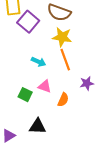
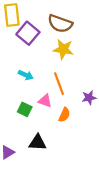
orange line: (65, 60) -> (59, 84), moved
cyan arrow: (39, 62) -> (26, 75), moved

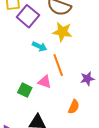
cyan arrow: (26, 75) -> (39, 46), moved
orange semicircle: (64, 115) -> (74, 107), moved

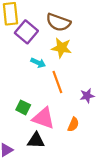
pink triangle: (45, 82) -> (43, 118), moved, size x1.6

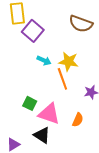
brown semicircle: (58, 22) -> (81, 24), moved
yellow star: (62, 48) -> (69, 62), moved
black triangle: (36, 140) -> (42, 135), turned 30

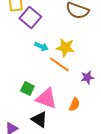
orange line: (62, 79) -> (59, 64), turned -35

